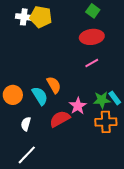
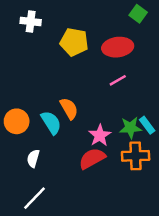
green square: (93, 11) -> (138, 14), moved
yellow pentagon: (41, 17) -> (74, 42), moved
red semicircle: (60, 119) -> (92, 158), moved

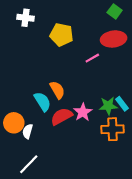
red ellipse: (118, 47) -> (114, 39), moved
pink line: (118, 80) -> (92, 58), moved
orange circle: (17, 121) -> (14, 123), moved
red semicircle: (92, 158) -> (62, 116), moved

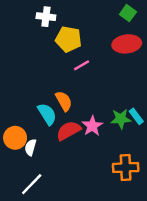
white cross: (25, 18) -> (46, 17), moved
pink line: (92, 58) -> (82, 65), moved
orange cross: (112, 129) -> (126, 167), moved

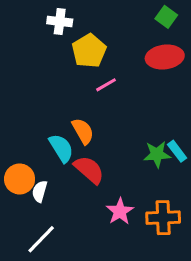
yellow pentagon: (69, 39) -> (89, 51), turned 30
pink star: (92, 126) -> (120, 211), moved
red semicircle: (69, 131) -> (89, 170), turned 70

